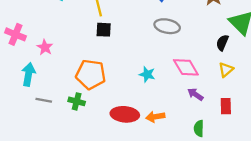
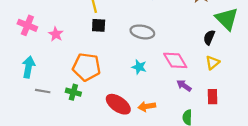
gray ellipse: (167, 26) -> (142, 32), moved
pink cross: (16, 34) -> (27, 25), moved
pink star: (45, 47) -> (56, 34), moved
red ellipse: (125, 114) -> (118, 104), turned 30

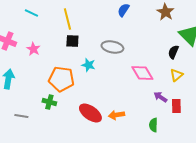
cyan star: (139, 67) -> (88, 65), moved
purple arrow: (184, 86) -> (160, 97), moved
gray line: (43, 91) -> (21, 116), moved

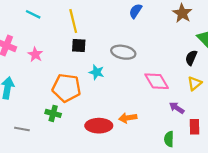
red rectangle: (176, 106) -> (195, 127), moved
red ellipse: (90, 113) -> (99, 126), turned -35
orange arrow: (116, 115) -> (128, 118), moved

